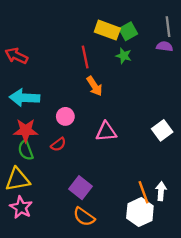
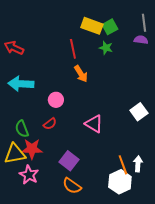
red star: (26, 130) -> (32, 149), moved
pink triangle: (106, 132) -> (94, 124), moved, turned 36
pink star: (21, 207) -> (29, 175), moved

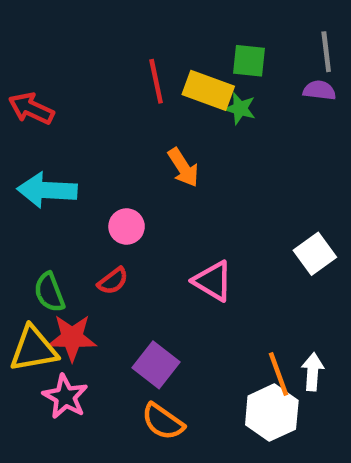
yellow rectangle: (92, 26) -> (208, 90), moved
green square: (110, 27) -> (249, 61), turned 35
red line: (73, 49) -> (156, 81), moved

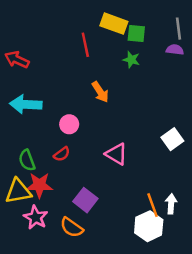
yellow rectangle: (208, 90) -> (114, 24), moved
orange semicircle: (163, 422) -> (72, 227), moved

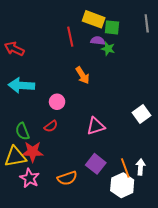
purple semicircle: (175, 50) -> (98, 41), moved
pink triangle: (116, 154) -> (96, 126), turned -48
purple square: (85, 200) -> (96, 164), moved
orange semicircle: (72, 227) -> (67, 178), moved, turned -54

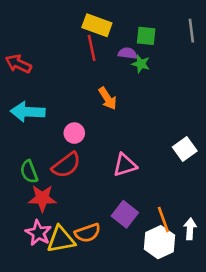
yellow rectangle: (94, 19) -> (97, 25), moved
red semicircle: (51, 126) -> (66, 165), size x1.6
yellow triangle: (15, 157) -> (61, 240), moved
white arrow: (141, 167) -> (190, 229), moved

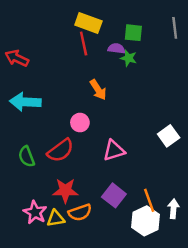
pink circle: (74, 133) -> (80, 123), moved
red star: (42, 198) -> (65, 191), moved
yellow triangle: (61, 240) -> (56, 218), size x0.7

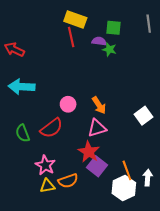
orange arrow: (98, 90) -> (99, 105), moved
red star: (65, 191) -> (89, 152), moved, turned 30
pink star: (35, 212) -> (45, 165), moved

